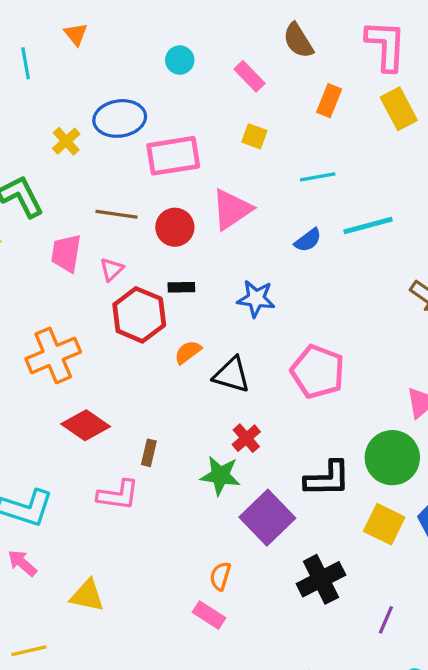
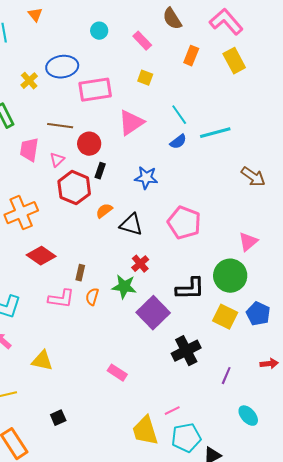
pink L-shape: (386, 45) -> (226, 22), turned -44
cyan line: (318, 177) -> (179, 115), moved, turned 65
red circle: (175, 227) -> (89, 144), moved
black rectangle: (181, 287) -> (100, 171), turned -70
orange semicircle: (220, 576) -> (92, 297), moved

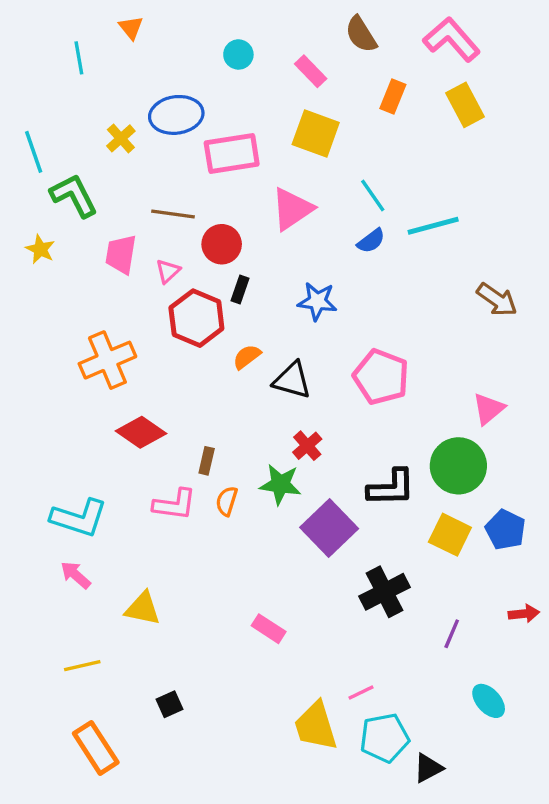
yellow square: (145, 78) -> (316, 133), size x1.8

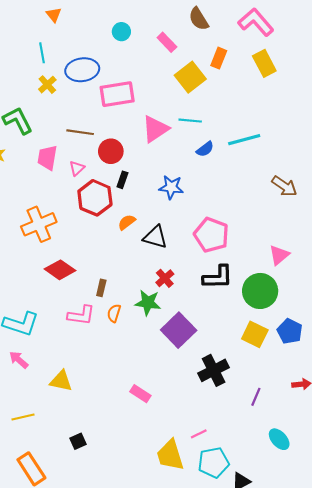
cyan line: (79, 58) -> (42, 53), moved
yellow square: (316, 133) -> (190, 77), moved, turned 32
cyan line: (373, 196) -> (190, 121), moved, turned -50
black L-shape: (391, 488) -> (218, 277), moved

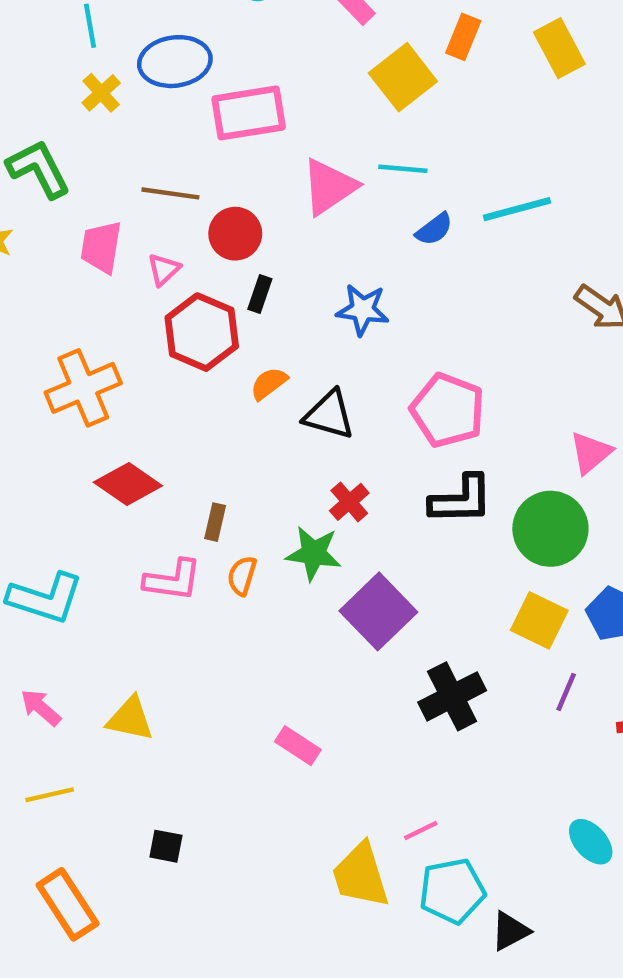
pink arrow: (19, 360) -> (41, 708), moved
purple line: (256, 397) -> (566, 692), moved
black square: (78, 441) -> (166, 846), turned 35

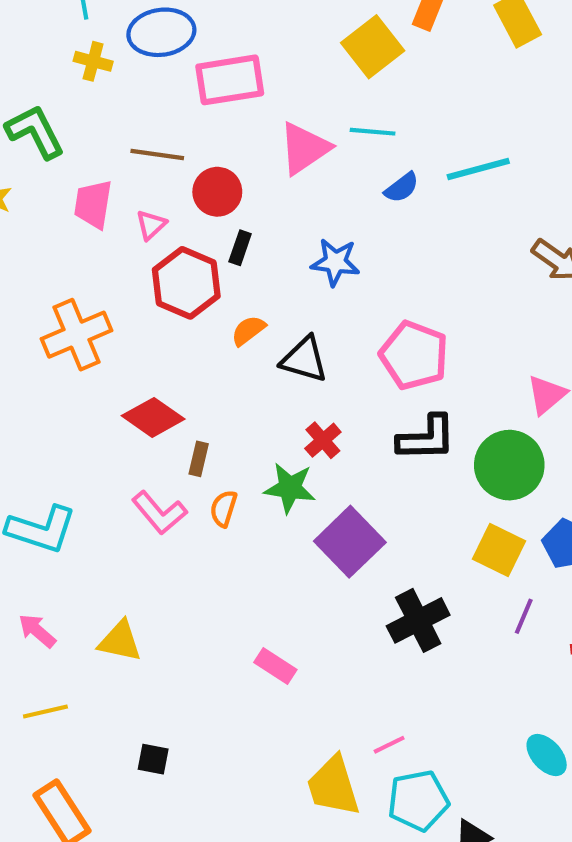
yellow cross: (101, 93) -> (93, 61), turned -33
red diamond: (128, 484) -> (153, 417), moved
pink L-shape: (173, 580) -> (159, 513), turned 42

